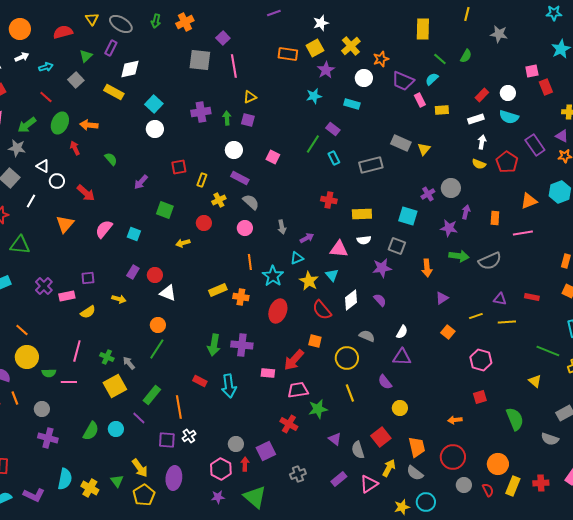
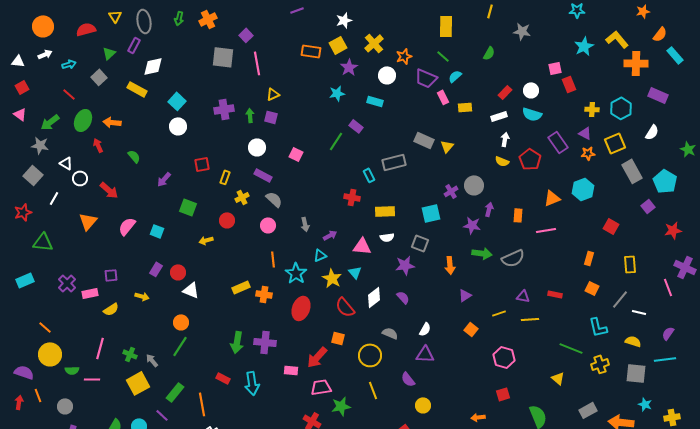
gray ellipse: (121, 24) -> (144, 21), turned 50
green line: (440, 59) -> (443, 56), moved
cyan rectangle: (334, 158) -> (369, 175), moved
cyan square: (408, 216) -> (431, 213), turned -30

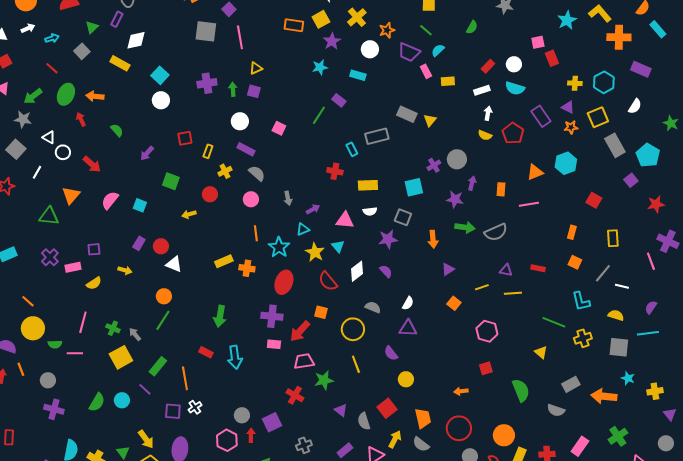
green triangle: (43, 242) -> (49, 216), moved
purple cross: (265, 342) -> (272, 316), moved

